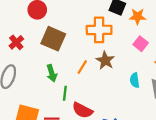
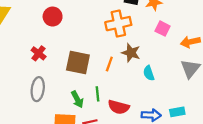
brown square: (53, 39) -> (78, 62), moved
green arrow: (52, 73) -> (77, 99), moved
cyan semicircle: (135, 80) -> (149, 73), moved

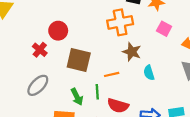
red circle: (53, 17) -> (58, 31), moved
orange line: (109, 64) -> (112, 74), moved, turned 56
gray ellipse: (38, 89) -> (38, 85), turned 35

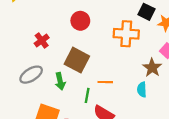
red circle: (58, 31) -> (80, 21), moved
brown star: (132, 52) -> (152, 68), moved
green arrow: (77, 97) -> (60, 81), moved

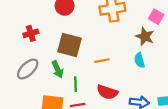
red cross: (42, 41) -> (31, 33), turned 32
green line: (87, 95) -> (76, 84), moved

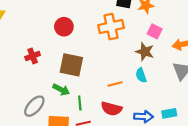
orange line: (102, 61) -> (115, 84), moved
gray ellipse: (28, 69) -> (34, 106), moved
green arrow: (58, 69) -> (61, 90), turned -35

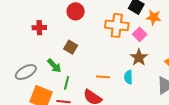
pink square: (155, 31) -> (140, 34), moved
brown square: (71, 65) -> (71, 47), size x0.6

